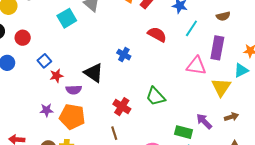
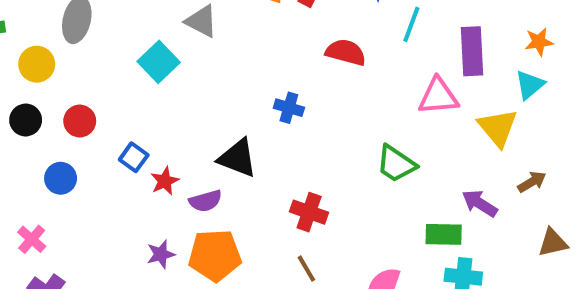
green trapezoid: (155, 96) -> (396, 164), moved

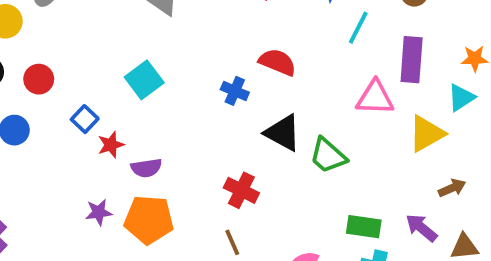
red semicircle: (346, 52) -> (277, 62), moved
cyan square: (159, 62) -> (144, 80), moved
yellow triangle: (498, 128) -> (427, 134), turned 33
black triangle: (237, 158) -> (283, 133), moved
purple arrow: (480, 203) -> (421, 228), moved

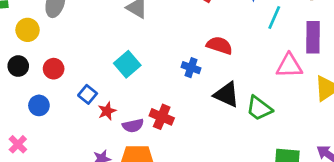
red cross: (241, 190) -> (162, 117), moved

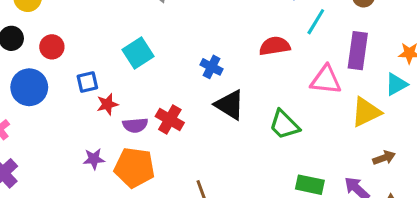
red semicircle: (219, 45) -> (275, 46), moved, turned -35
blue square: (88, 94) -> (87, 82), turned 30
black triangle: (227, 95) -> (230, 105), moved
blue circle: (39, 105) -> (29, 87), size x1.5

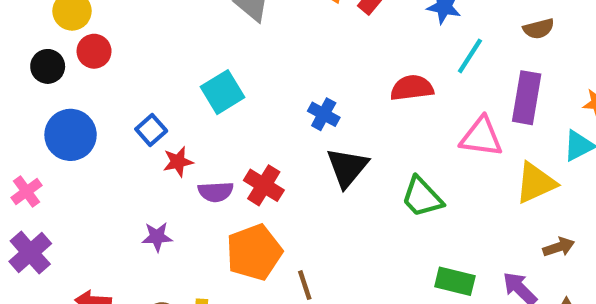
red circle: (52, 47) -> (94, 51), moved
blue square: (87, 82) -> (151, 130), turned -30
black triangle: (230, 105) -> (347, 167), turned 36
orange pentagon: (134, 168) -> (254, 252), moved, turned -30

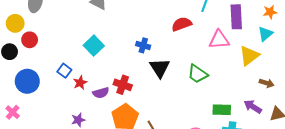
brown arrow: (559, 247) -> (267, 83), turned 48

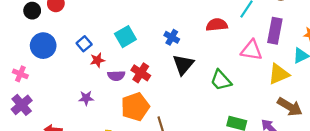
cyan square: (94, 46) -> (125, 37), moved
brown arrow: (267, 83) -> (290, 107), size x1.6
pink cross: (13, 112) -> (20, 74), turned -32

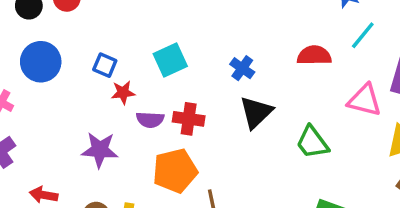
blue square: (84, 44) -> (105, 65), turned -32
red cross: (141, 73) -> (189, 119), turned -30
purple star: (86, 98) -> (100, 150), size x1.5

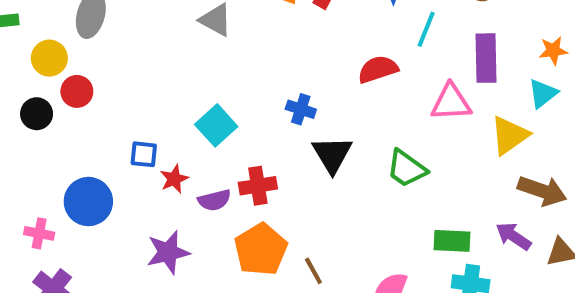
blue circle: (41, 62) -> (88, 202), moved

